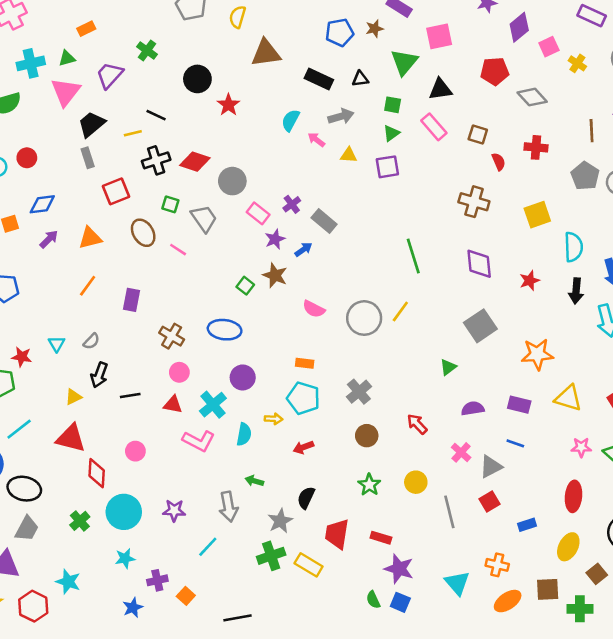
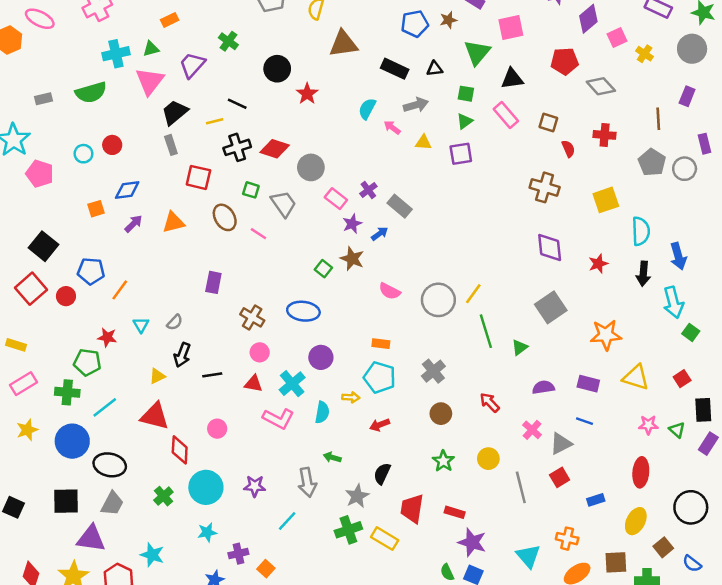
red square: (116, 191) -> (198, 177), turned 35
green line: (413, 256) -> (486, 331), moved
orange line: (88, 286) -> (120, 290), moved

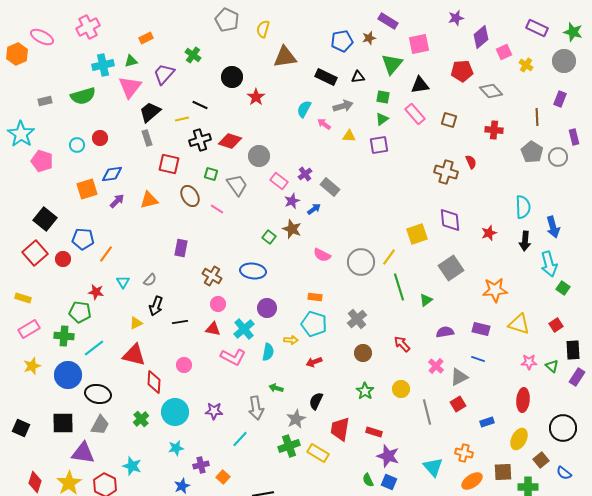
red semicircle: (568, 149) -> (471, 162), moved
yellow square: (606, 200) -> (417, 234), moved
orange square: (96, 209) -> (87, 189), size x1.5

